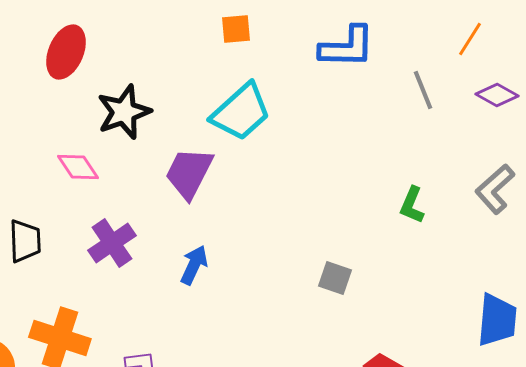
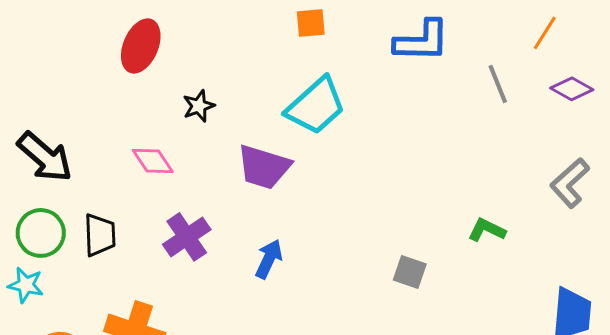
black star: (124, 112) -> (199, 106), size x0.6
purple trapezoid: (189, 173) -> (264, 167), turned -100
green L-shape: (412, 205) -> (487, 230), moved, turned 93

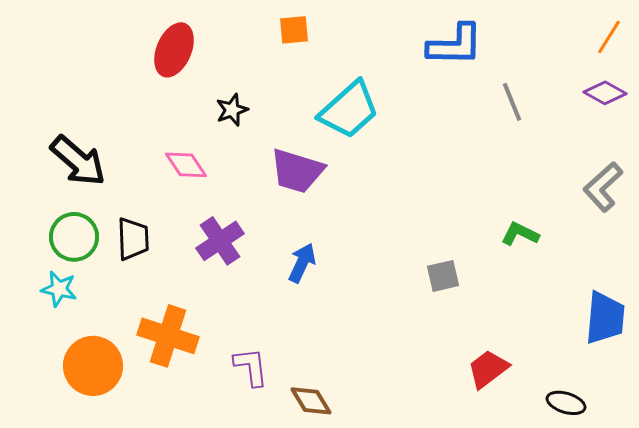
orange square: (311, 23) -> (294, 30), moved
orange line: (545, 33) -> (609, 37), moved
gray line: (498, 84) -> (512, 102), moved
gray square: (410, 272) -> (443, 276), turned -32

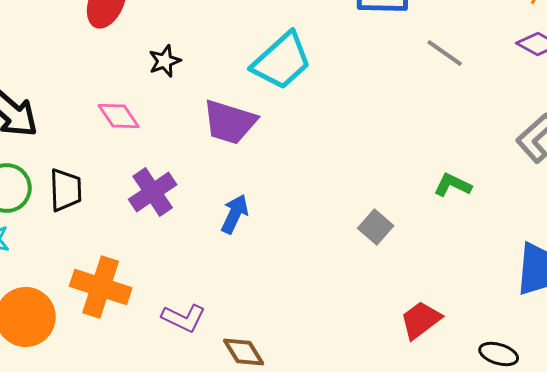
gray line: (512, 102) -> (445, 53), turned -33
gray square: (443, 276) -> (376, 227), turned -36
purple L-shape: (251, 367) -> (184, 318), turned 123

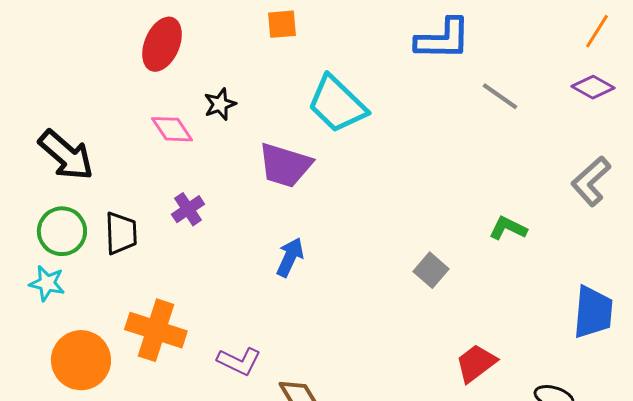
cyan trapezoid: (282, 61) -> (337, 104), turned 86
pink diamond: (119, 116) -> (172, 129), moved
purple cross: (153, 192) -> (188, 209), moved, size x0.7

